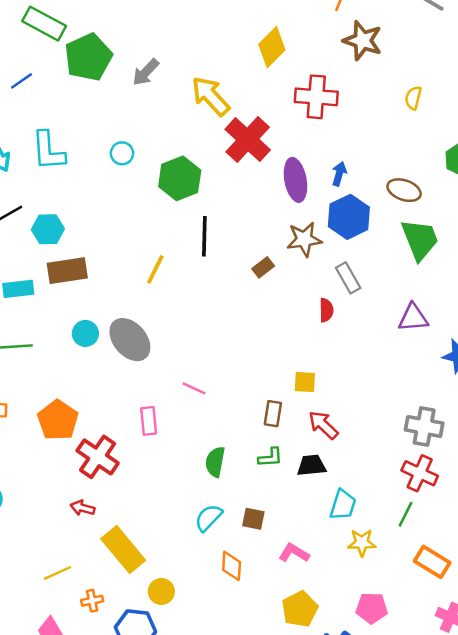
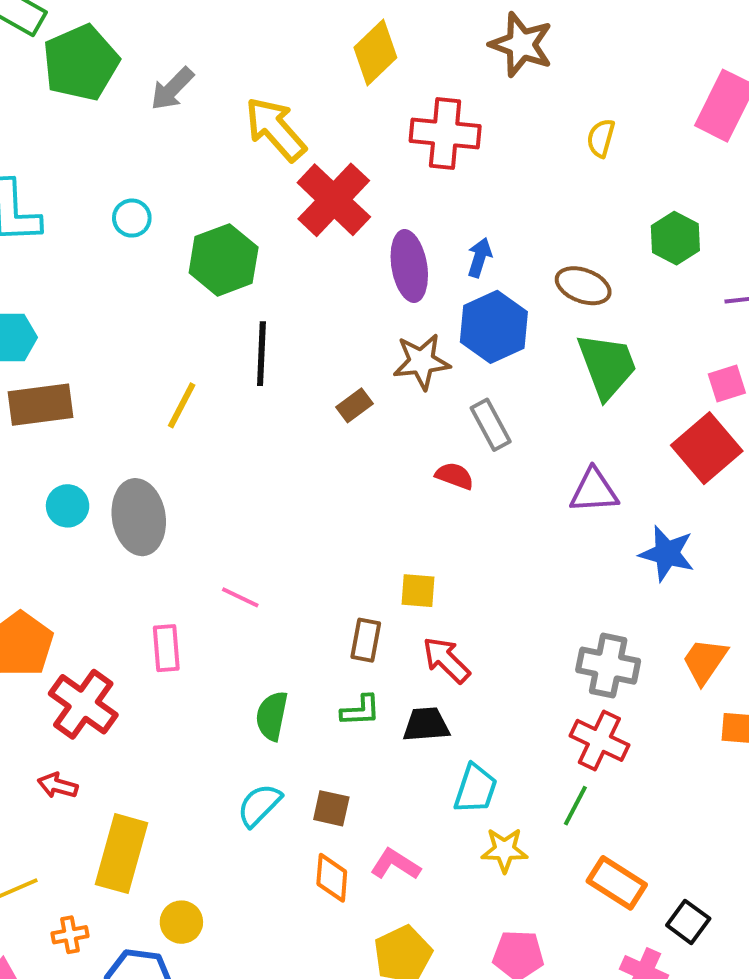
red semicircle: (326, 310) -> (455, 476), turned -70
gray ellipse: (130, 340) -> (139, 517), turned 30
yellow rectangle: (123, 549) -> (121, 854), turned 54
orange diamond: (232, 566) -> (332, 878), moved

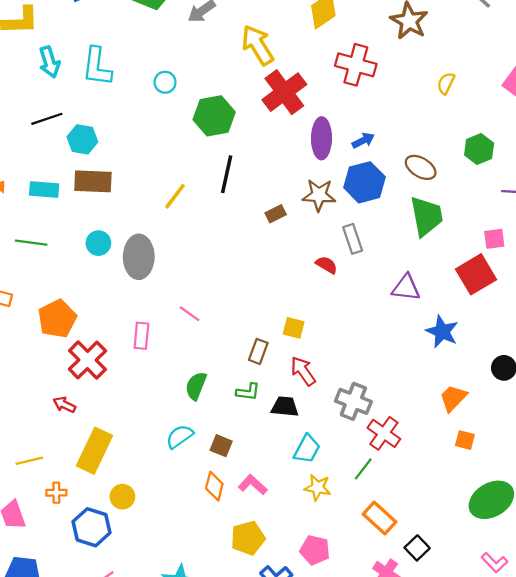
blue arrow: (480, 258) -> (363, 140), turned 35
gray cross: (608, 666) -> (353, 401), moved

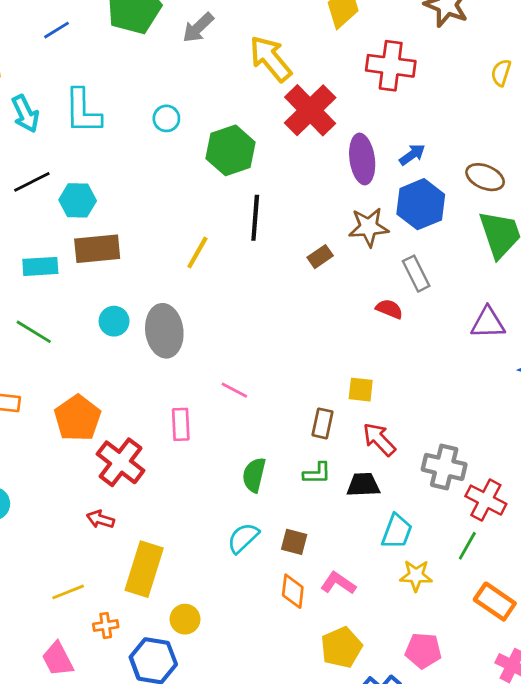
green line: (31, 243) -> (34, 332), turned 32

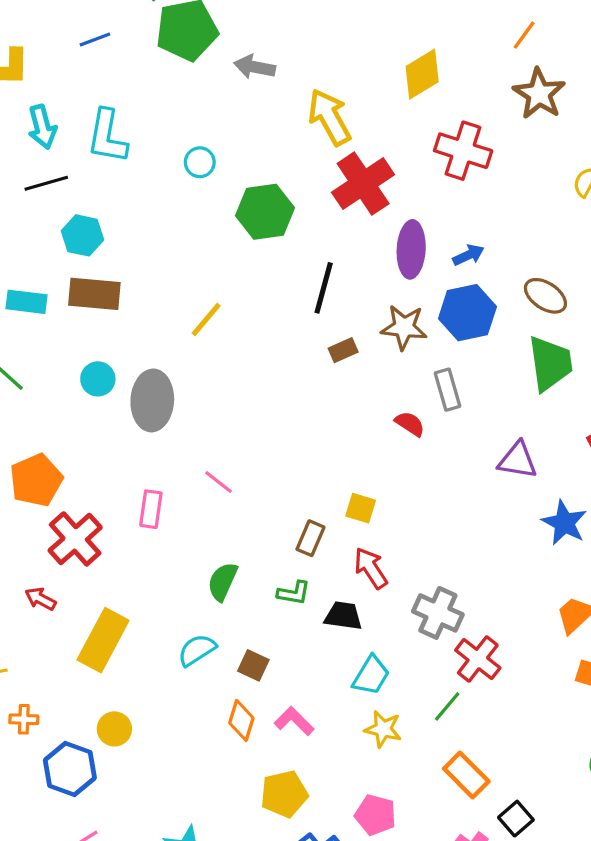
gray arrow: (198, 28) -> (255, 67), turned 44
black line: (32, 182) -> (46, 183), moved
black line: (255, 218) -> (324, 288), moved
yellow rectangle: (144, 569) -> (103, 640), moved

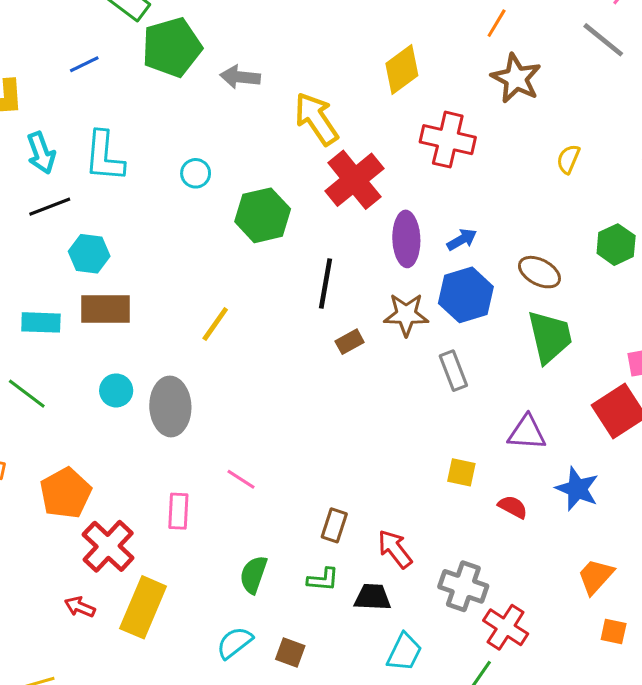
red semicircle: (410, 424) -> (513, 507), moved
yellow square: (361, 508) -> (461, 472), moved
yellow rectangle: (103, 640) -> (143, 607), moved

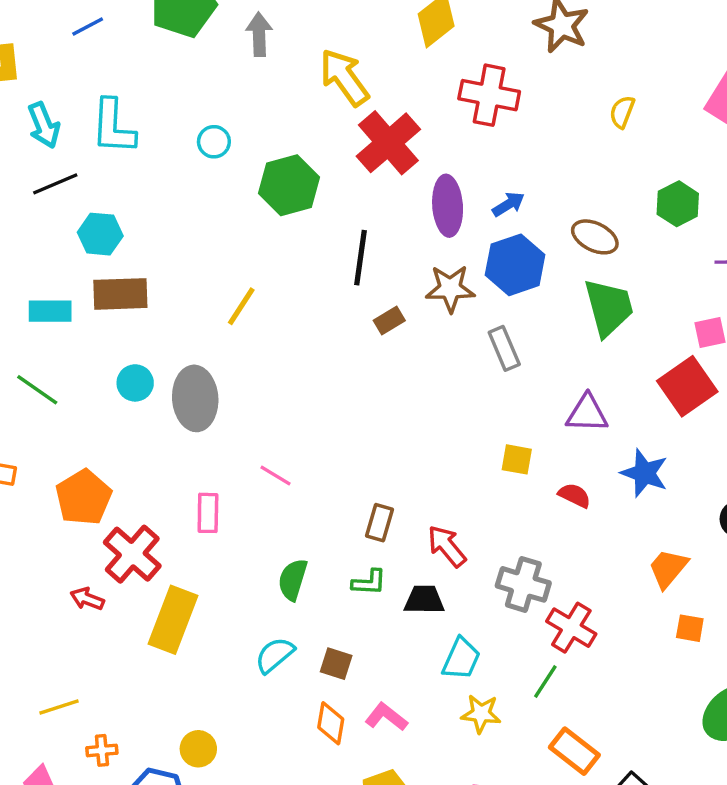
gray arrow: (240, 77) -> (259, 34), turned 84
red arrow: (80, 607) -> (87, 599), moved

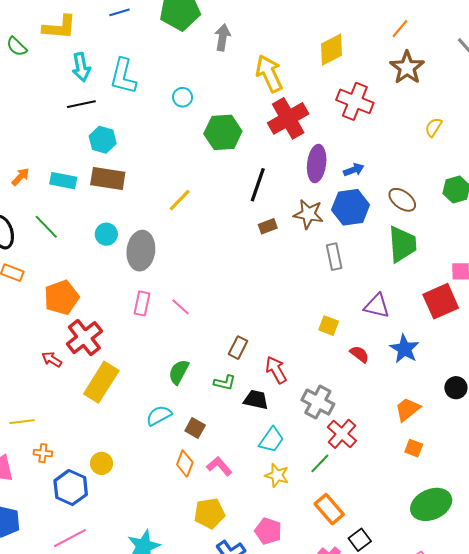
pink rectangle: (208, 513) -> (142, 303), moved

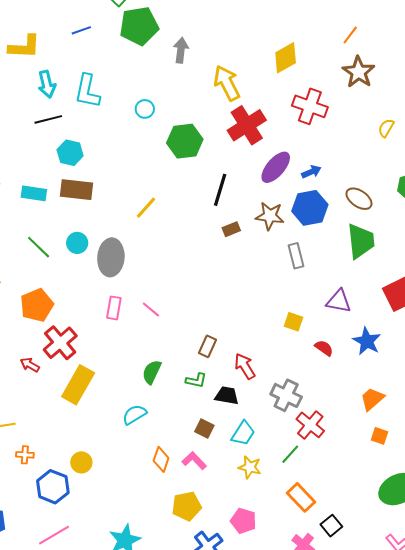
purple ellipse: (317, 164) -> (276, 167), turned 36
green line: (46, 227) -> (39, 247), moved
brown square: (195, 428) -> (204, 428), moved

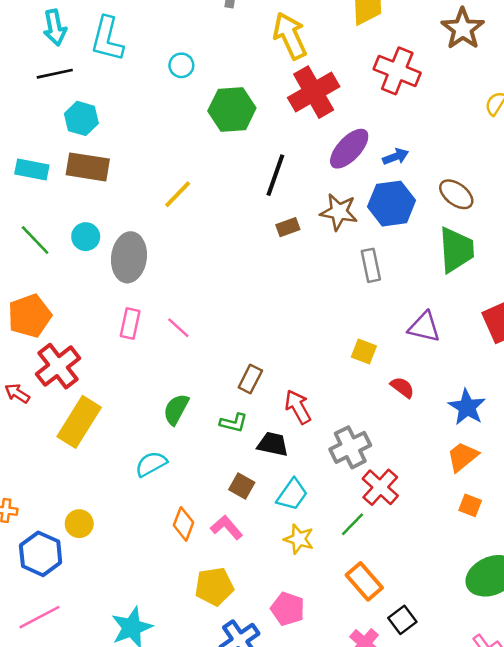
blue star: (367, 341) -> (467, 407), moved
gray cross: (286, 395) -> (350, 447), turned 36

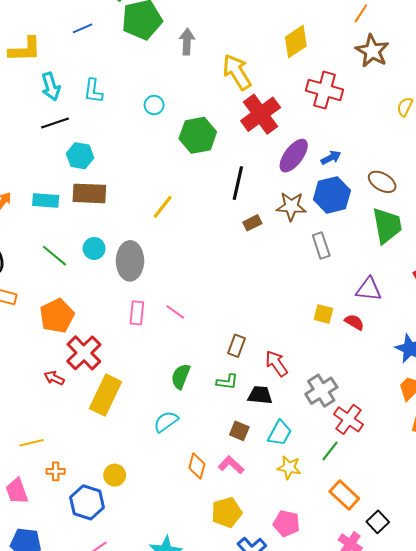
cyan L-shape: (107, 39) -> (93, 91), size x0.7
red semicircle: (402, 387) -> (354, 322), moved

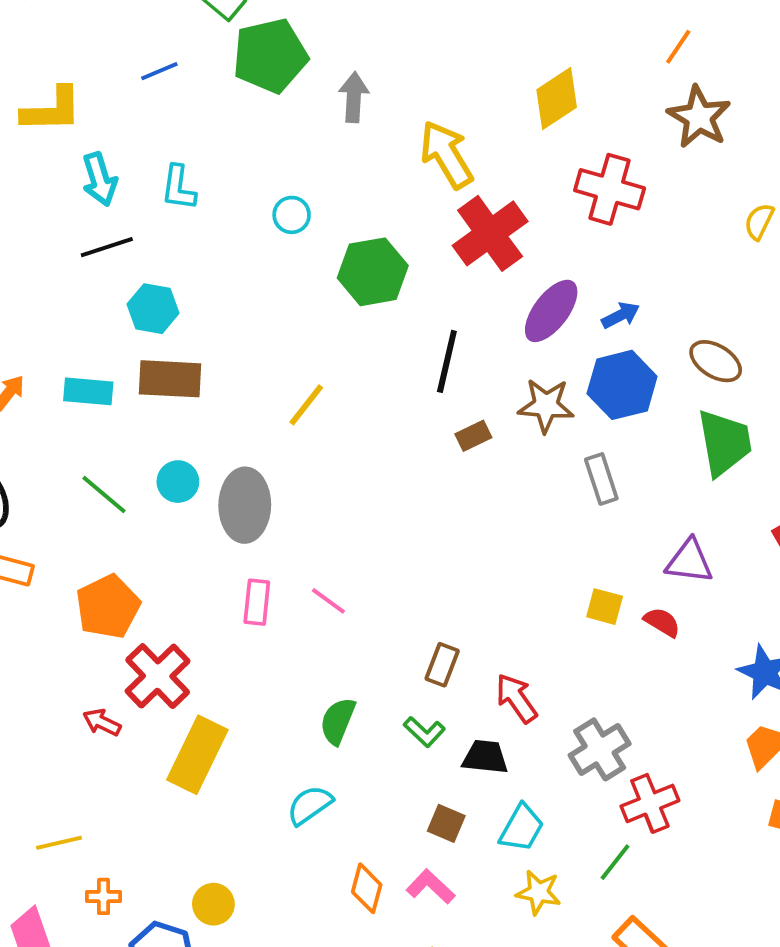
green L-shape: (227, 382) -> (424, 732), turned 35
red cross: (349, 419) -> (650, 803), turned 32

